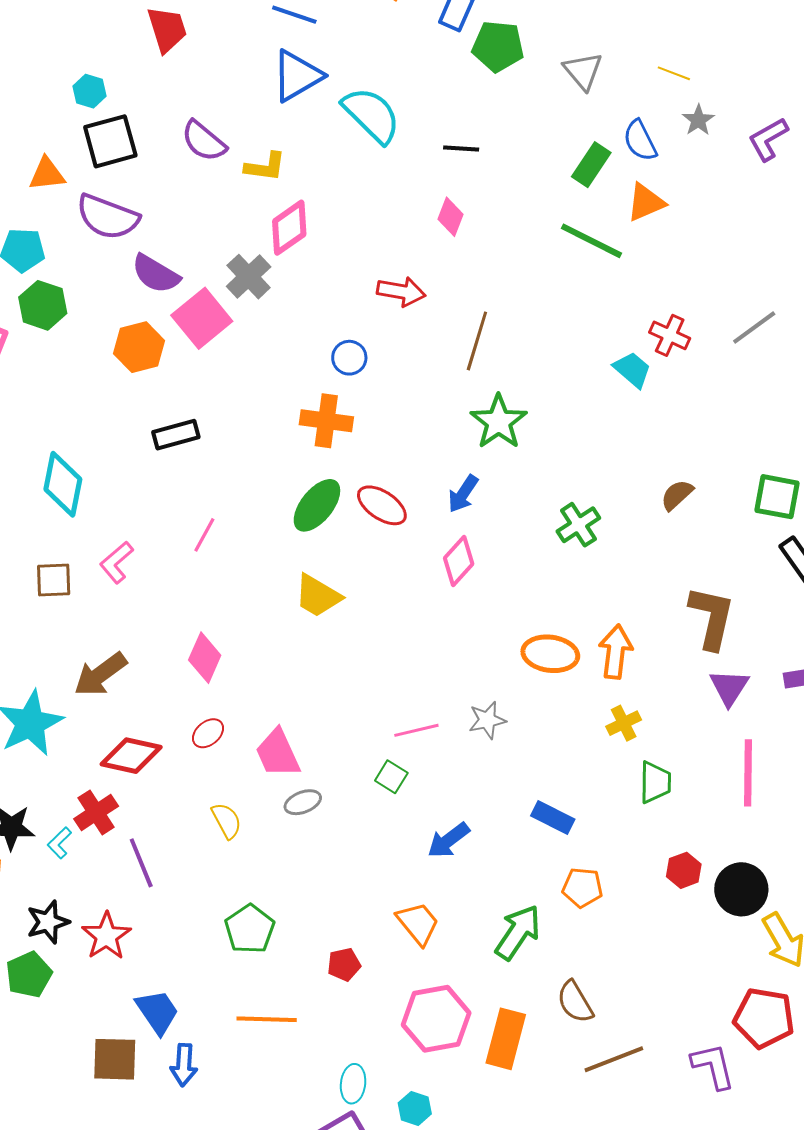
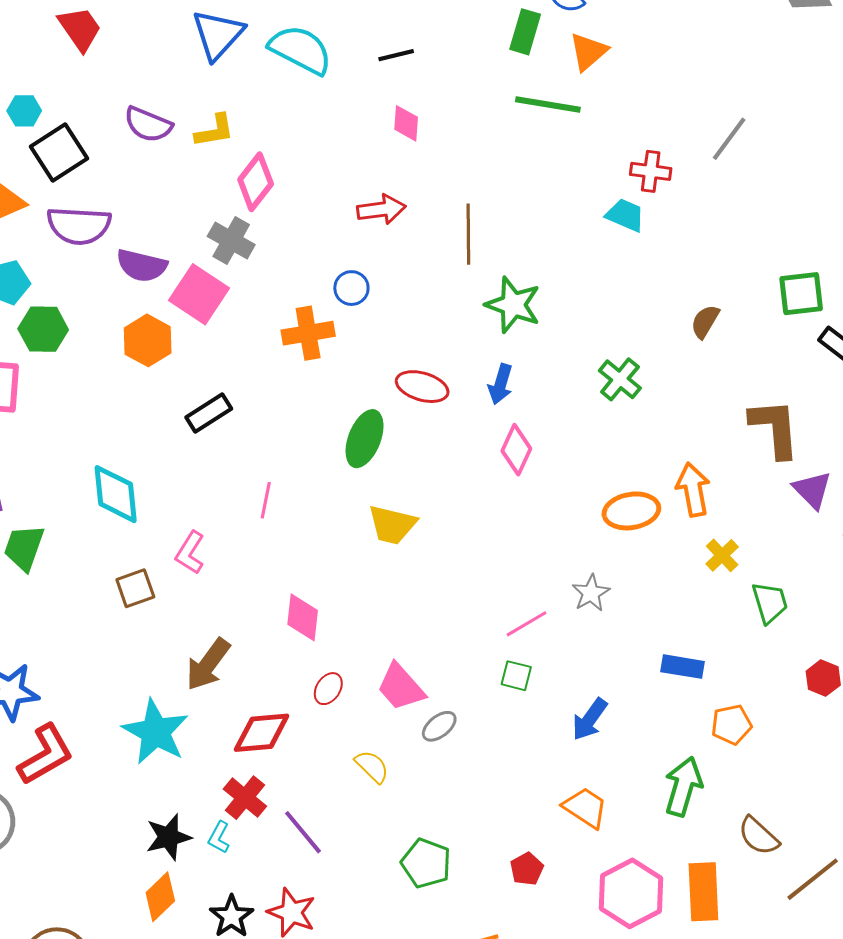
orange cross: (326, 421) -> (308, 333), moved
red ellipse: (382, 505) -> (422, 387), moved

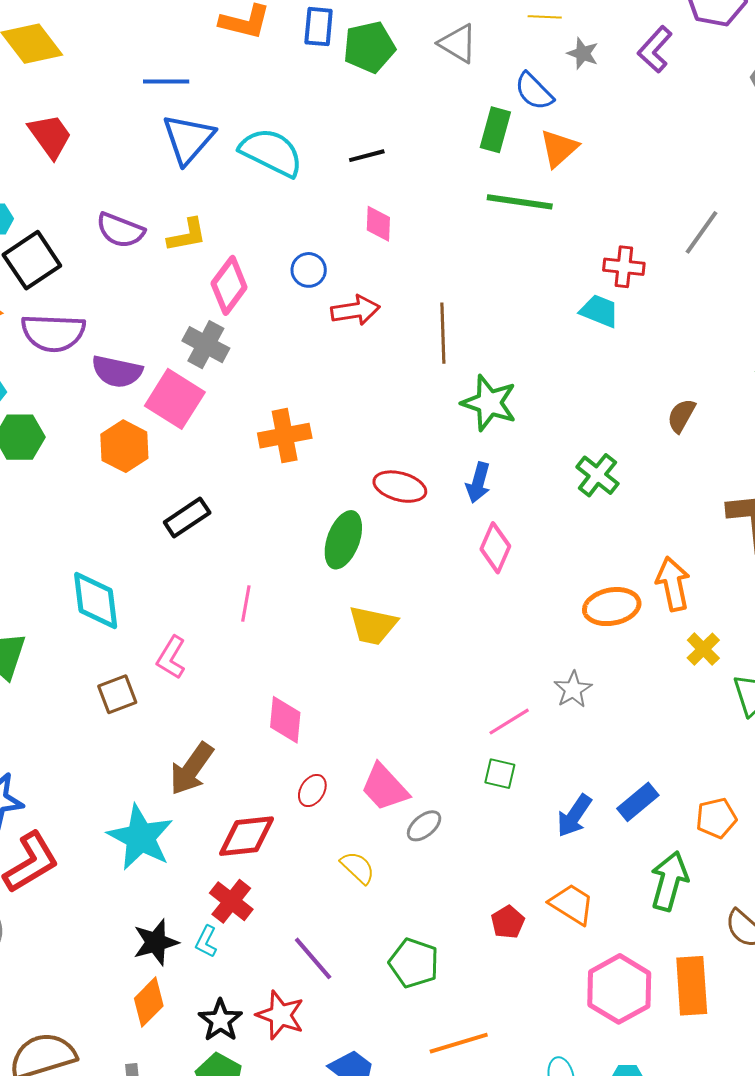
blue circle: (351, 288) -> (309, 270), moved
blue rectangle: (682, 667) -> (638, 802), moved, turned -48
purple line: (303, 832) -> (313, 958), moved
red pentagon: (527, 869) -> (508, 922), moved

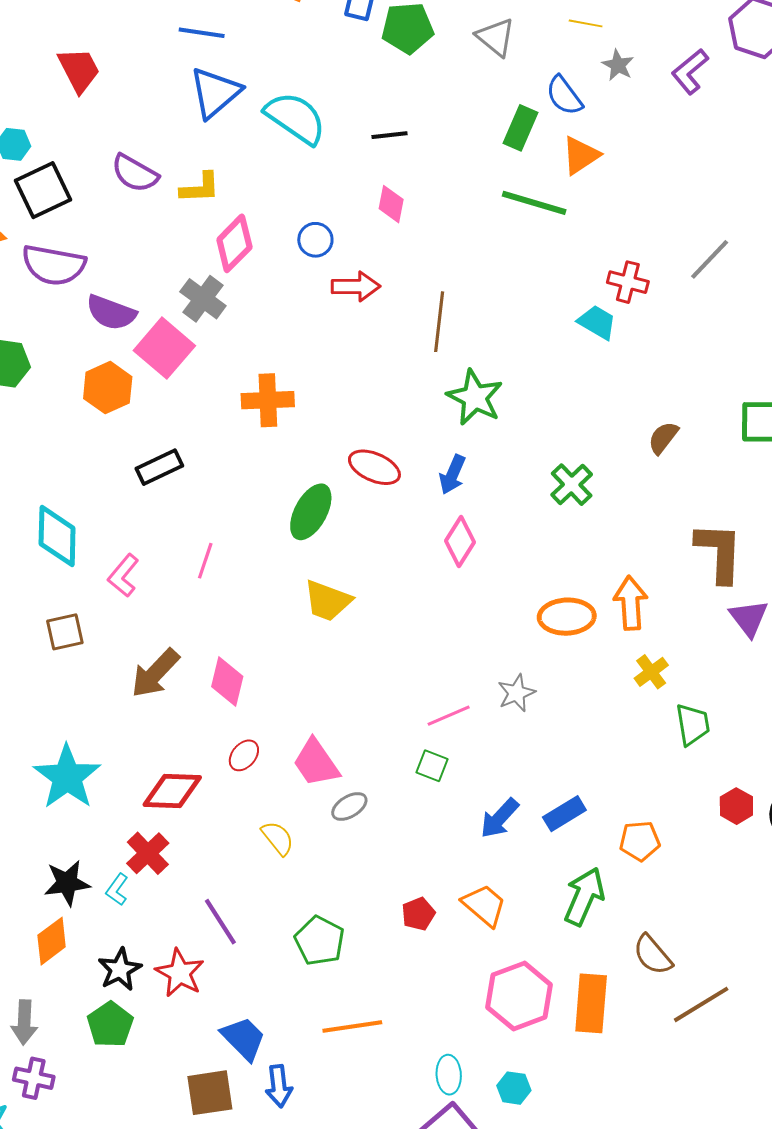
pink L-shape: (171, 658) -> (123, 575), moved
brown arrow: (192, 769) -> (155, 673), moved

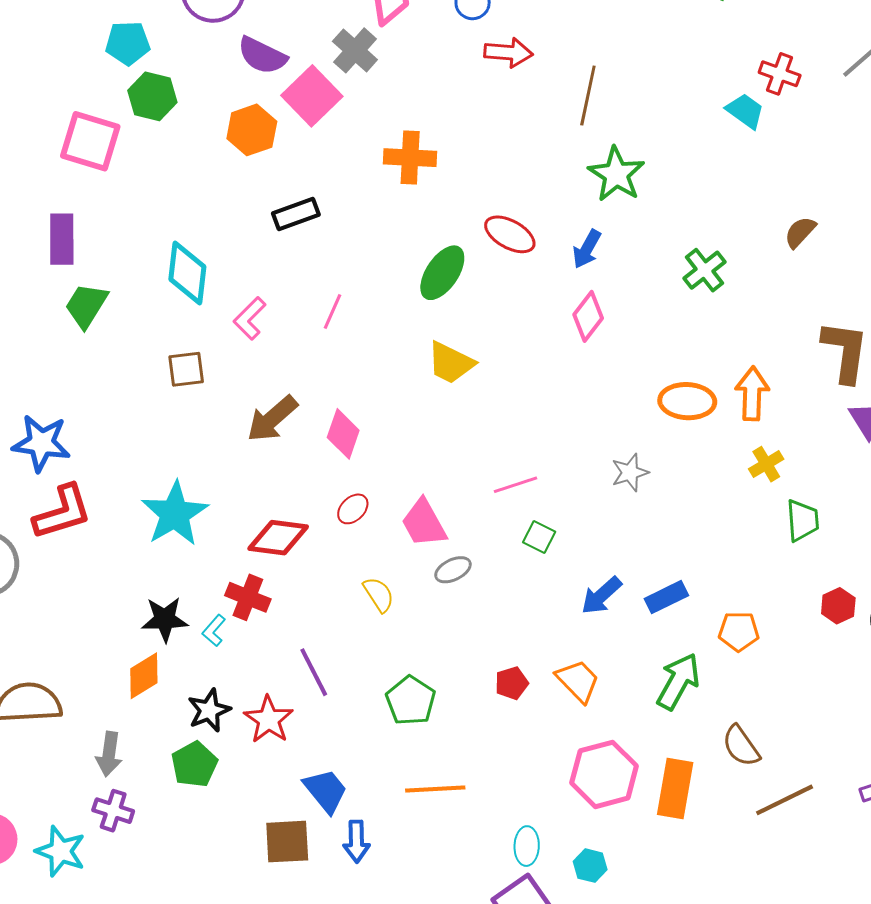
pink line: (449, 716) -> (515, 485), moved
red cross: (148, 853) -> (248, 597), turned -30

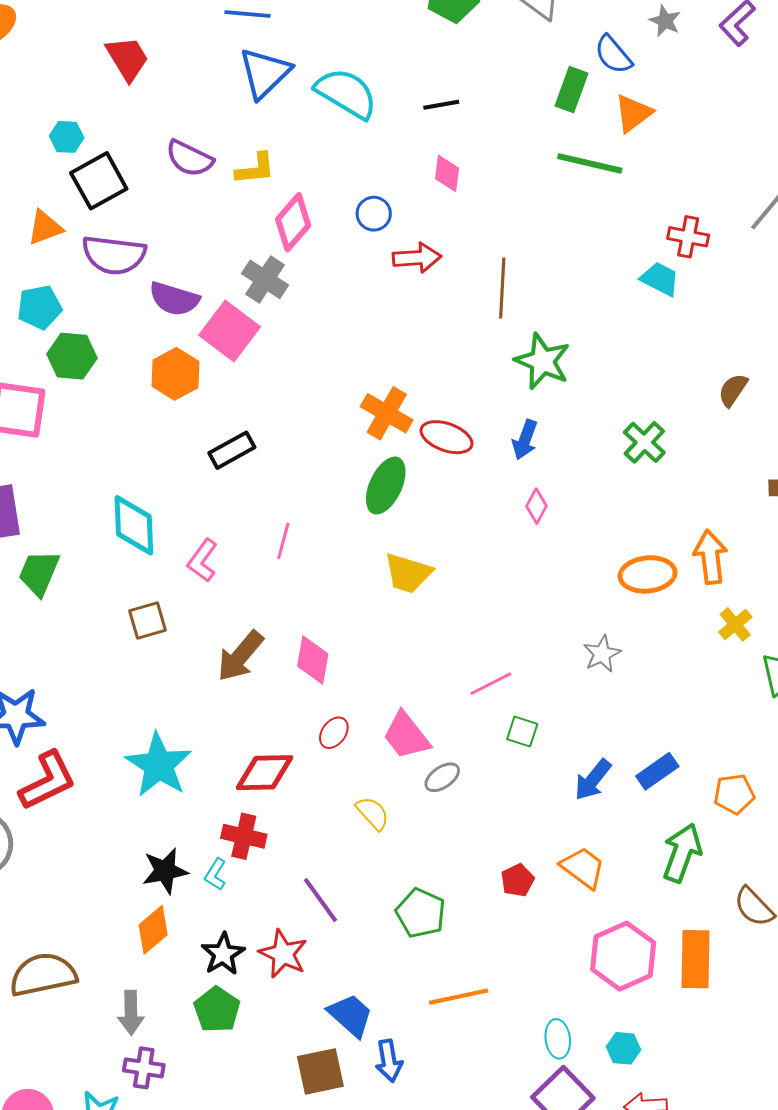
orange cross: (410, 158) -> (387, 413), moved, turned 36
pink diamond: (588, 316) -> (537, 506), size x0.7

